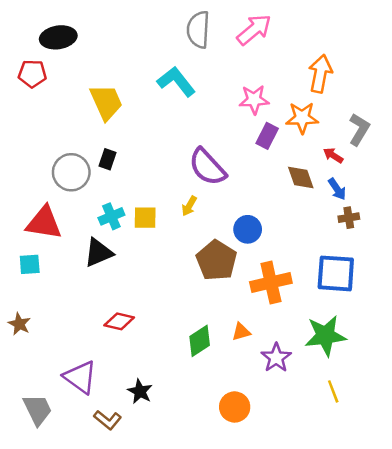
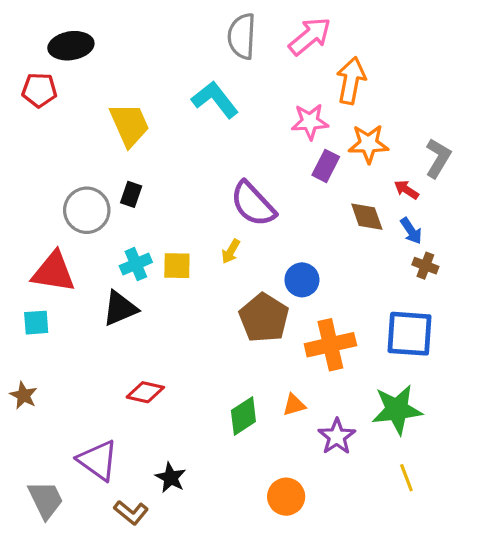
orange arrow: (320, 74) -> (351, 81), moved
brown cross: (349, 218) -> (425, 266), turned 30

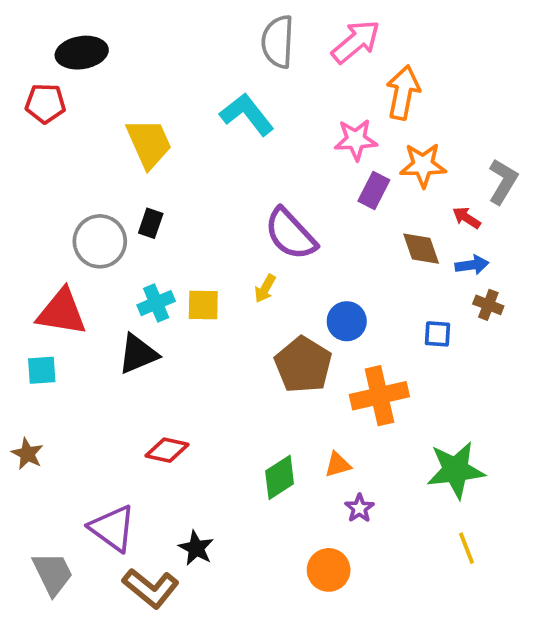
blue arrow: (411, 231) -> (472, 265), turned -64
blue square: (410, 334) -> (437, 334), moved, size x0.5
purple star: (337, 437) -> (359, 508), moved, size x0.7
brown L-shape: (131, 512) -> (151, 588), size x1.4

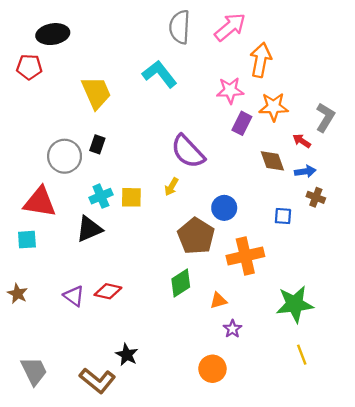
green diamond: (280, 477) -> (181, 283), moved
purple triangle: (113, 528) -> (74, 296), moved, size x0.7

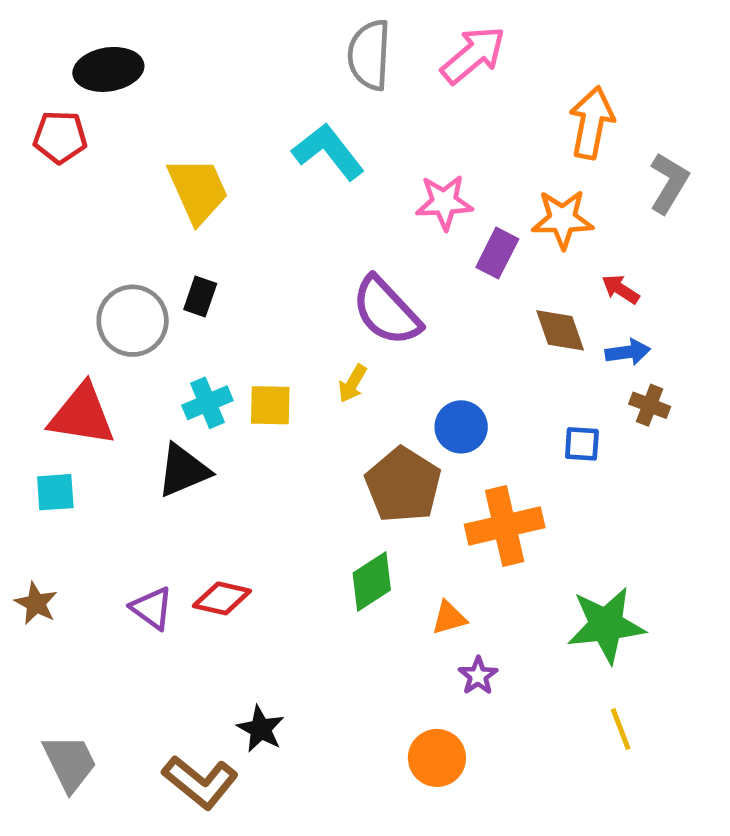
orange arrow: (261, 60) -> (592, 123), moved
pink star: (230, 90) -> (444, 202), moved
gray L-shape: (325, 117) -> (669, 183), moved

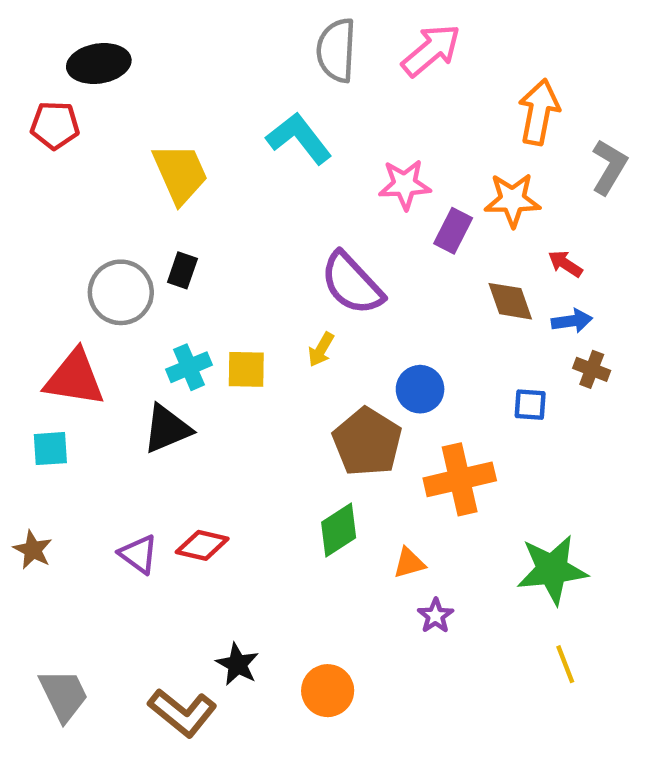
orange circle: (437, 758) -> (328, 691), moved

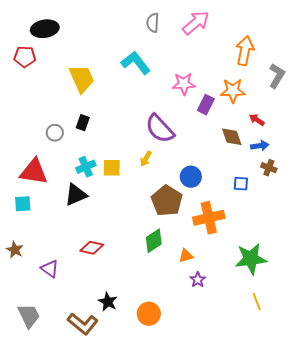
gray semicircle: (336, 50) -> (153, 23), size x0.7
gray circle: (121, 292) -> (55, 133), size x0.6
purple triangle: (138, 554) -> (50, 269), moved

